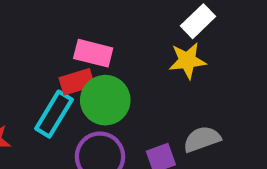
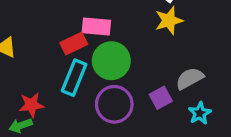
red rectangle: (77, 82) -> (74, 44), moved

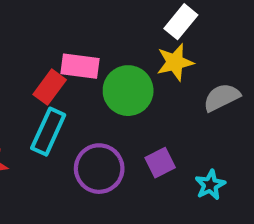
red rectangle: (74, 44) -> (50, 87), turned -30
green circle: (111, 61) -> (128, 91), moved
gray semicircle: (190, 78) -> (222, 97), moved

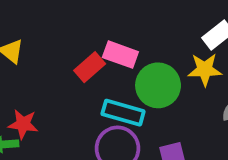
cyan rectangle: (48, 132) -> (123, 113), moved, turned 69

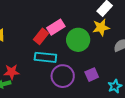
pink rectangle: (120, 55) -> (56, 27), turned -42
cyan rectangle: (123, 113) -> (45, 57), moved

